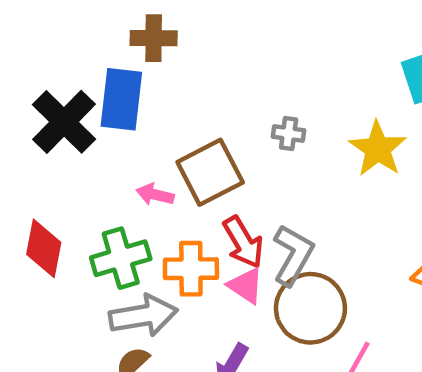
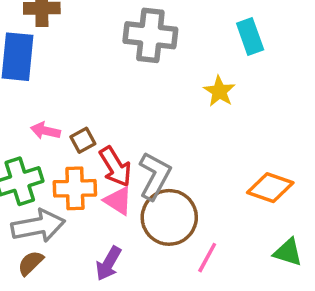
gray cross: (289, 134) -> (150, 35), moved, size x2.0
yellow star: (378, 149) -> (219, 91), size x0.7
brown square: (210, 172) -> (83, 140), moved, size x0.5

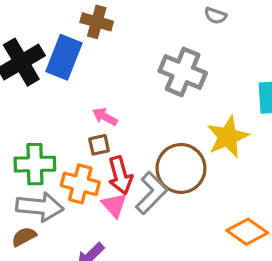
yellow star: (219, 91) -> (228, 137), size x1.5
pink arrow: (45, 131) -> (105, 117), moved
brown circle: (169, 217) -> (181, 168), moved

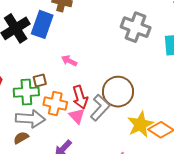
gray cross: (183, 72) -> (136, 27), moved
yellow star: (228, 137) -> (140, 124), moved
brown square: (99, 145) -> (40, 81), moved

